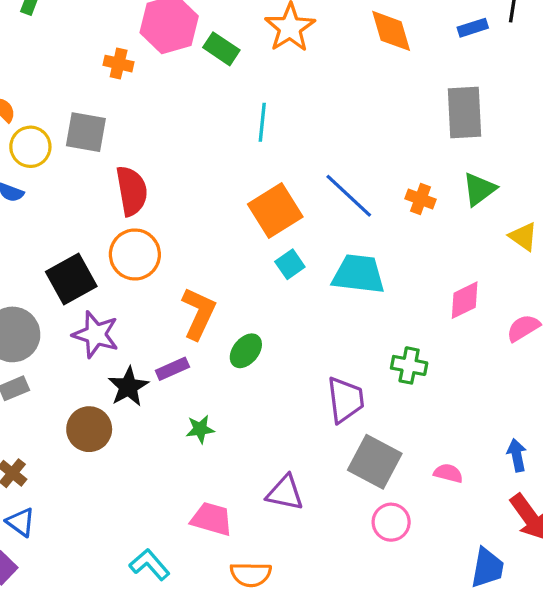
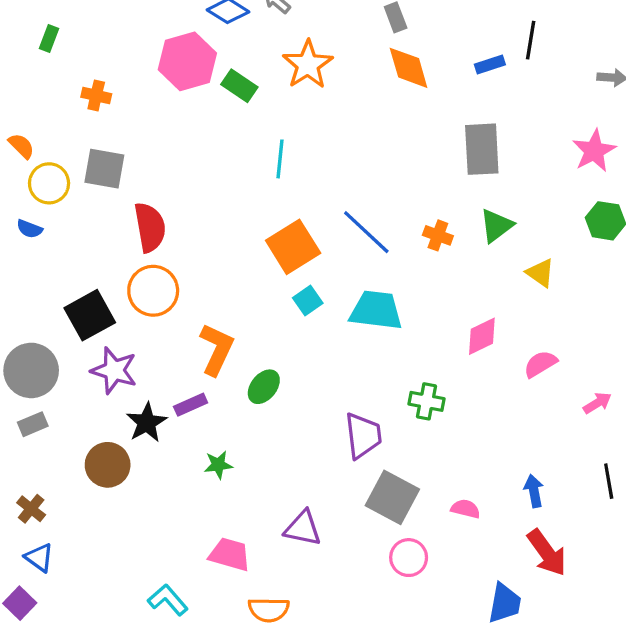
orange cross: (119, 64) -> (96, 95), moved

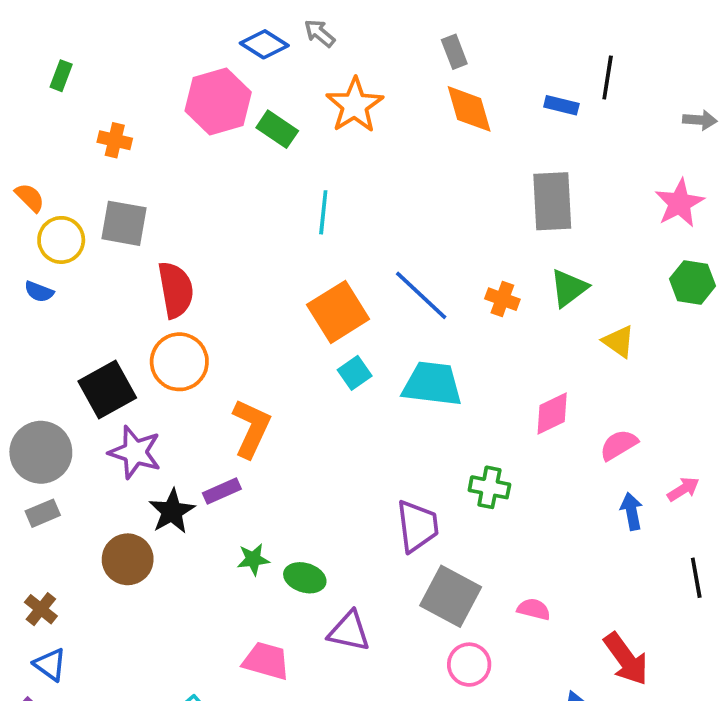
blue rectangle: (490, 65) -> (561, 105), turned 32
green ellipse: (264, 387) -> (305, 578), moved, turned 68
blue arrow: (534, 491) -> (632, 511), moved

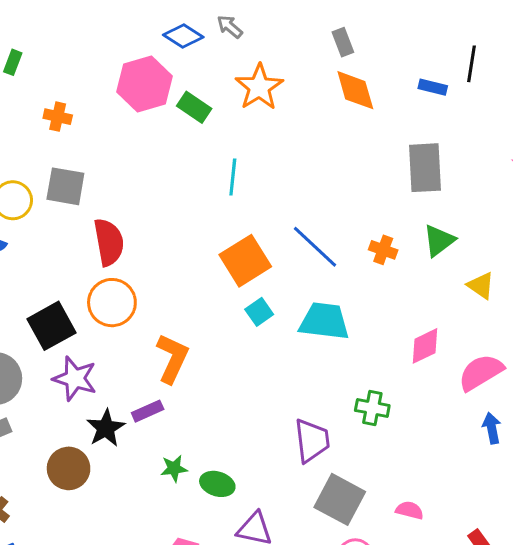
pink semicircle: (619, 445) -> (481, 372), size x1.4

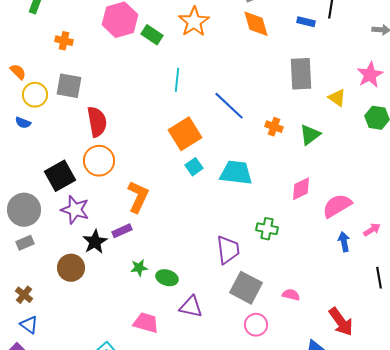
green triangle: (439, 241) -> (310, 135), moved
blue line: (315, 247) -> (229, 106), moved
yellow triangle: (481, 286) -> (337, 98), moved

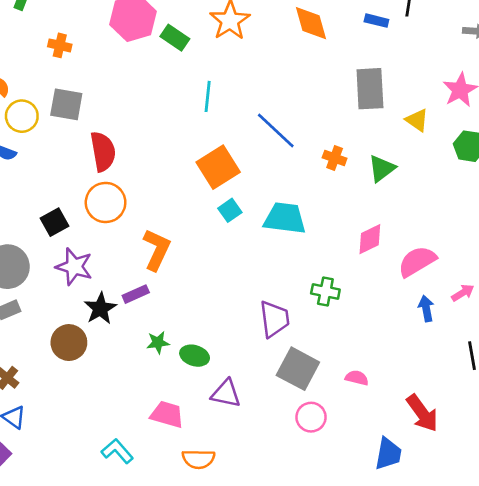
black square: (60, 176) -> (55, 222), size x0.7

